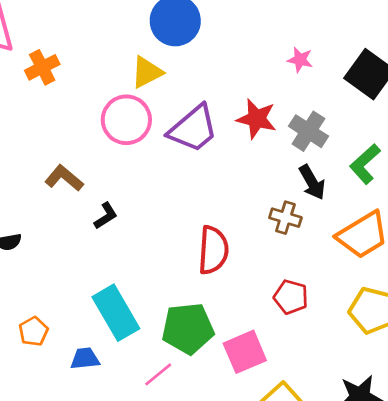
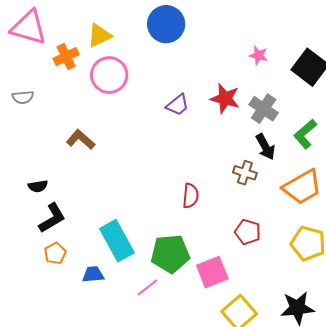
yellow triangle: (147, 72) -> (99, 35), moved
pink circle: (126, 120) -> (109, 75), moved
purple trapezoid: (193, 129) -> (178, 105), size x0.6
black L-shape: (106, 216) -> (52, 218), moved, size x1.5
red semicircle: (213, 250) -> (191, 196), size x0.7

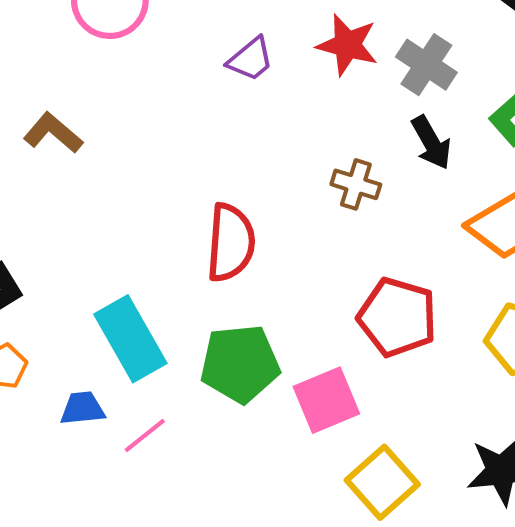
brown cross: (245, 173) -> (356, 184), moved
red semicircle: (191, 196) -> (231, 243), moved, size x1.5
red pentagon: (248, 232) -> (397, 317), size x1.5
pink line: (147, 287) -> (145, 435), moved

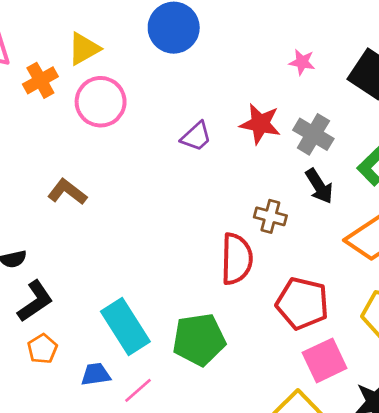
red semicircle: (231, 243) -> (237, 259), moved
pink square: (326, 400) -> (325, 360), moved

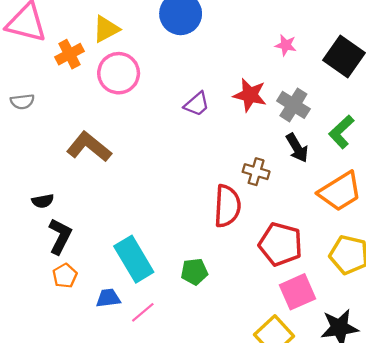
brown L-shape: (67, 192) -> (89, 147), size x1.4
black L-shape: (35, 301) -> (60, 236), turned -30
green pentagon: (199, 340) -> (194, 272), size x0.6

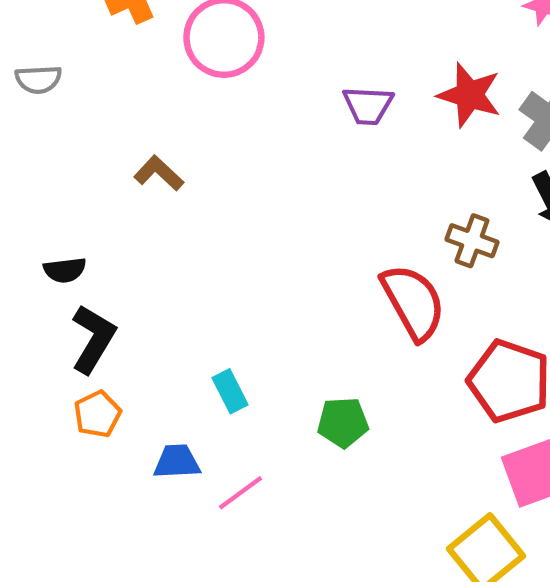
purple trapezoid: (197, 104) -> (368, 106), turned 40
brown L-shape: (89, 147) -> (159, 173), size x0.6
red semicircle: (227, 206) -> (413, 302), turned -36
cyan rectangle: (134, 259) -> (230, 391), size x0.5

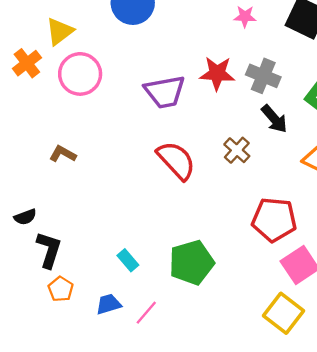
purple trapezoid: (368, 106) -> (165, 92), size x1.5
brown cross: (472, 241) -> (237, 150), turned 36
red semicircle: (413, 302) -> (176, 160), moved
green pentagon: (343, 422) -> (191, 262), size x1.6

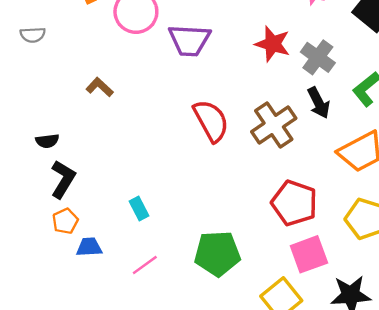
purple trapezoid: (165, 92) -> (189, 40), moved
brown cross: (237, 150) -> (274, 125), size x1.6
green pentagon: (191, 262) -> (217, 253), moved
blue trapezoid: (109, 304) -> (89, 247), moved

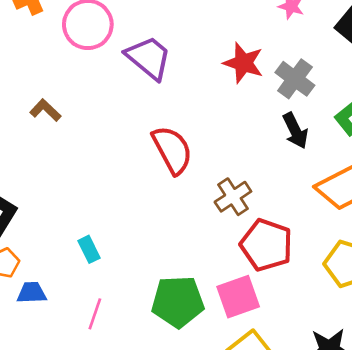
purple trapezoid: (189, 40) -> (149, 58), turned -144
brown cross: (274, 125) -> (233, 197), moved, size x0.7
pink square: (309, 254) -> (238, 297), moved
pink line: (145, 265) -> (95, 314), turned -36

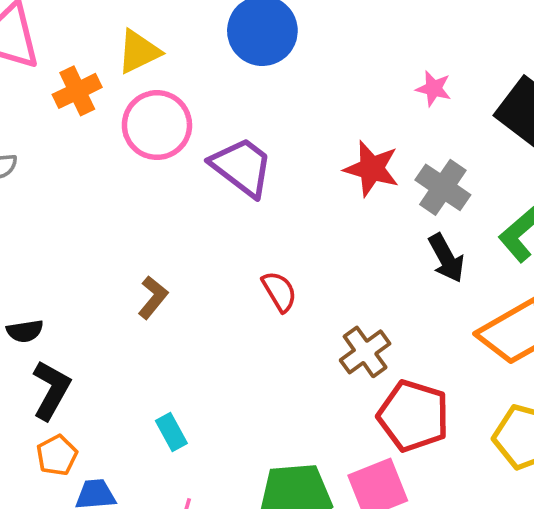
brown L-shape: (45, 110) -> (153, 297), moved, turned 88
red semicircle: (172, 150) -> (279, 291), size x0.6

